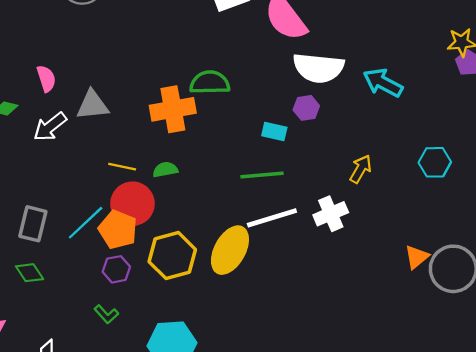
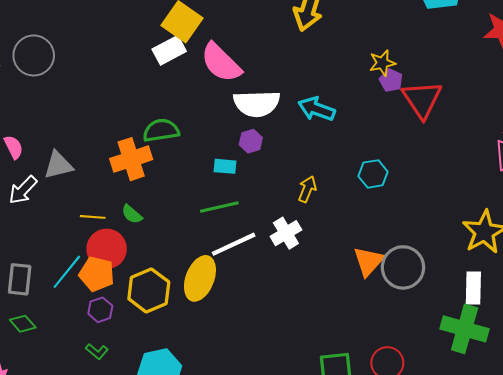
green semicircle: (165, 170) -> (132, 214), turned -120
orange triangle: (417, 257) -> (369, 261), size x1.4

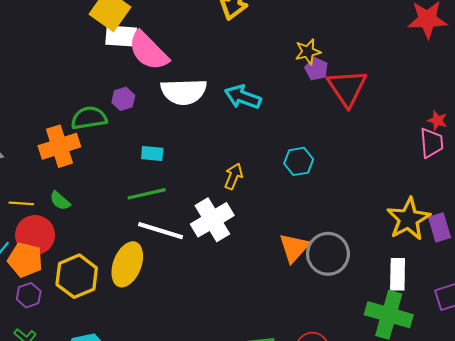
white rectangle: (169, 50) -> (121, 36), moved, turned 32
purple hexagon: (251, 141) -> (123, 99), moved
white cross: (286, 233) -> (212, 220), size x1.4
white line: (234, 244) -> (161, 231), turned 42

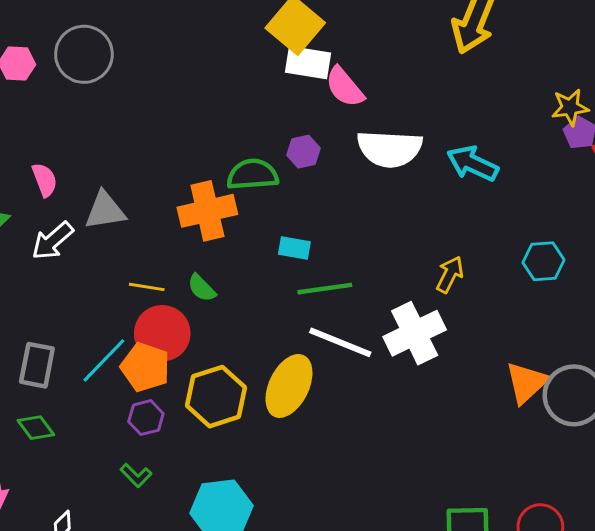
pink semicircle: (148, 51) -> (345, 87), size x0.7
cyan rectangle: (152, 154) -> (294, 248), moved

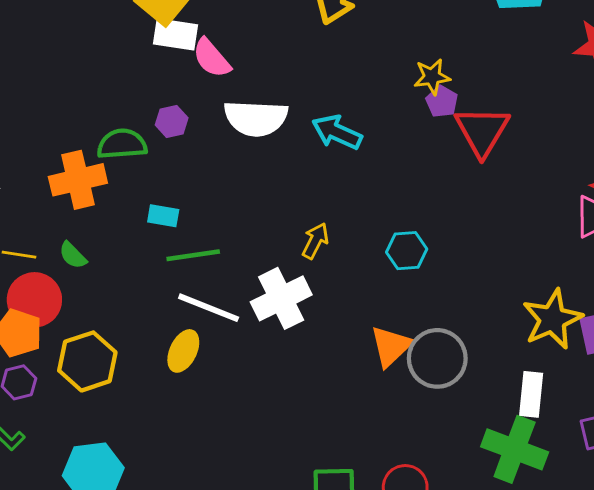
cyan hexagon: (544, 261) -> (407, 251), moved
yellow ellipse: (289, 386) -> (183, 351), moved, size x0.7

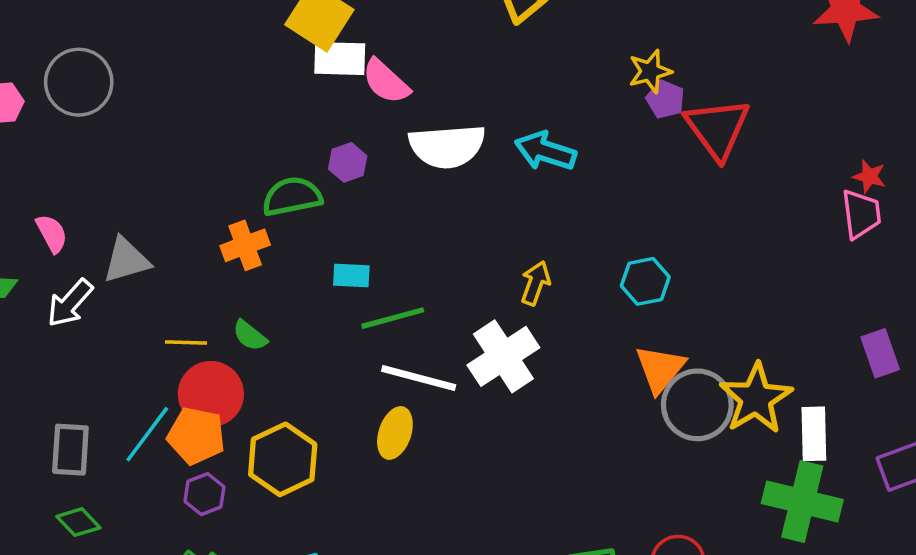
orange cross: (78, 180) -> (245, 245), size x0.7
yellow star: (552, 319) -> (756, 398), moved
orange triangle: (391, 346) -> (660, 369), moved

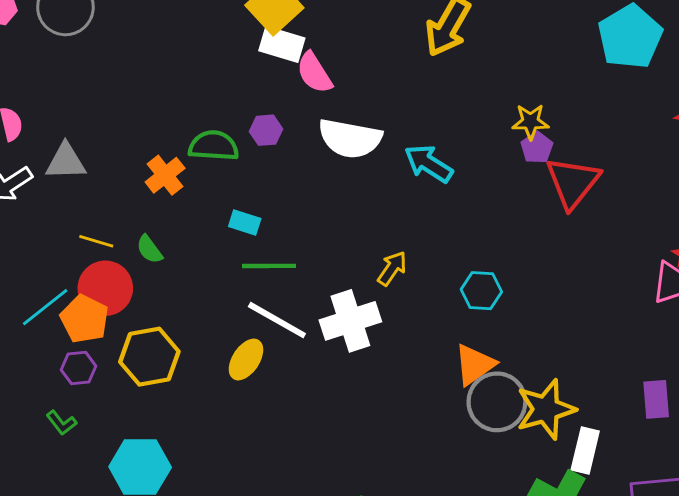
orange cross: (245, 245) -> (165, 175), turned -33

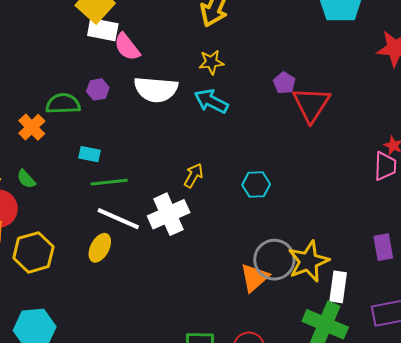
yellow star: (530, 122) -> (211, 62), moved
orange triangle: (475, 365) -> (254, 278), moved

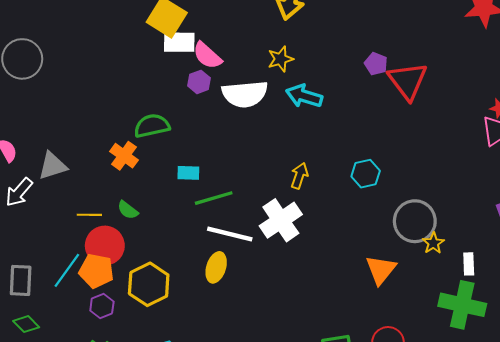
yellow star: (211, 62) -> (280, 59), moved
purple hexagon: (98, 89) -> (199, 82), moved
gray circle: (274, 260) -> (415, 221), moved
yellow star: (308, 261) -> (433, 243), size x0.5
white rectangle: (338, 287) -> (469, 264), size x0.7

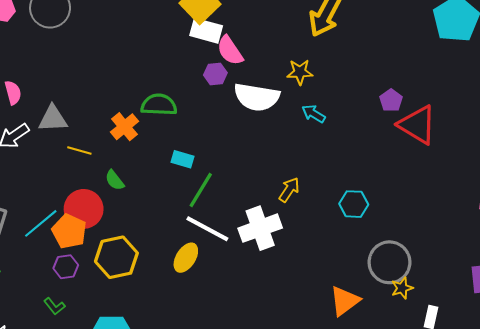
red triangle: (408, 81) -> (417, 125), turned -36
cyan arrow: (304, 96) -> (314, 114), size x0.7
green line: (214, 198) -> (201, 190), turned -57
yellow line: (89, 215) -> (79, 150), moved

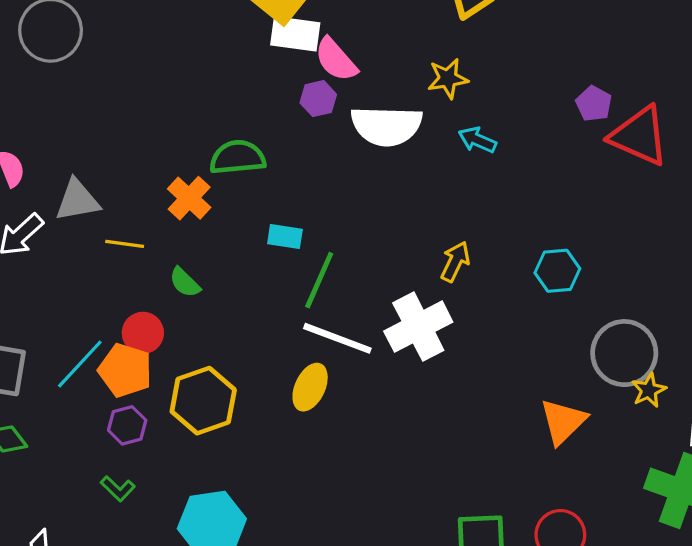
red circle: (84, 209) -> (143, 333), size x0.7

